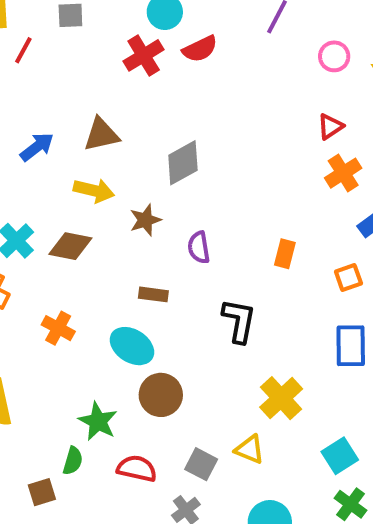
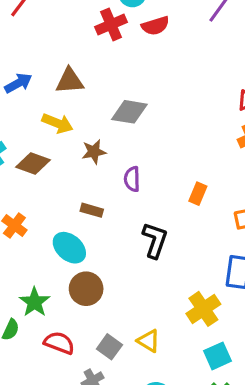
gray diamond: (183, 163) -> (129, 112), turned 30
yellow cross: (281, 398) -> (203, 309), moved

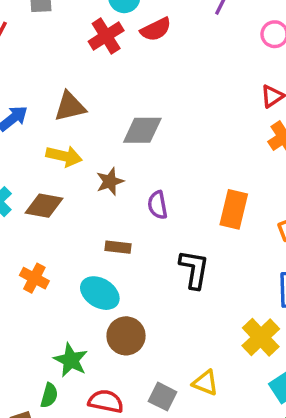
orange rectangle: (198, 194) -> (234, 209), size x1.5

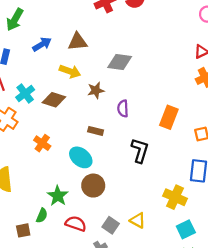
yellow cross: (261, 337) -> (175, 197), turned -30

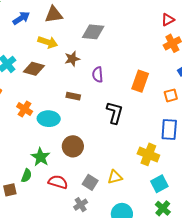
cyan ellipse: (81, 157) -> (49, 119), moved, turned -35
yellow triangle: (138, 220) -> (115, 177), turned -42

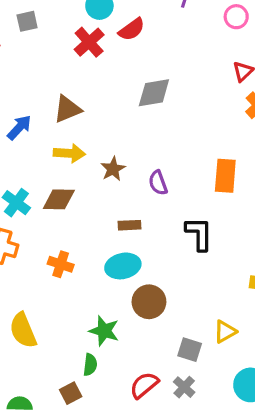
gray diamond: (93, 32) -> (154, 93), moved
cyan ellipse: (49, 119) -> (123, 266), moved
red semicircle: (58, 182) -> (144, 385), moved, turned -42

